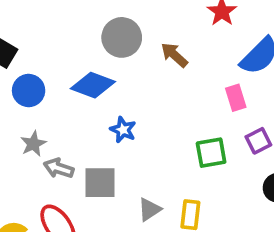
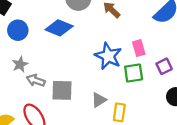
pink rectangle: (236, 98) -> (139, 48), moved
blue star: (123, 130) -> (108, 56), moved, size x1.6
gray triangle: (149, 210) -> (99, 100), moved

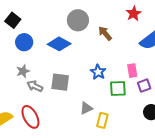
pink rectangle: (139, 48) -> (132, 71), moved
blue star: (108, 56) -> (98, 72), size x0.7
gray square: (62, 90) -> (60, 82), moved

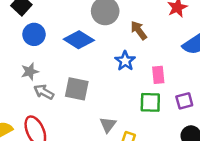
pink rectangle: (132, 71) -> (158, 75), moved
blue star: (98, 72) -> (125, 61), moved
gray triangle: (86, 108) -> (108, 125), turned -32

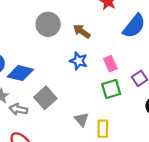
blue diamond: (79, 40) -> (20, 73), moved
gray square: (77, 89) -> (45, 98), turned -35

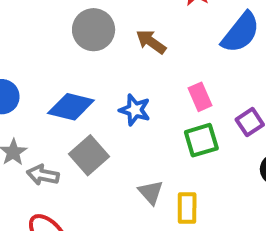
blue star: (79, 61) -> (135, 110), moved
blue diamond: (20, 73) -> (71, 107), moved

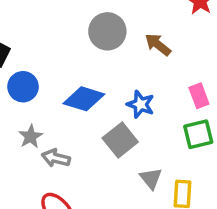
gray square: (89, 155) -> (120, 140), moved

